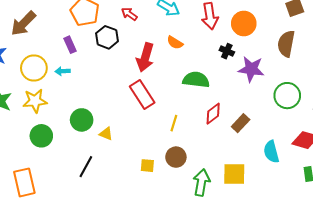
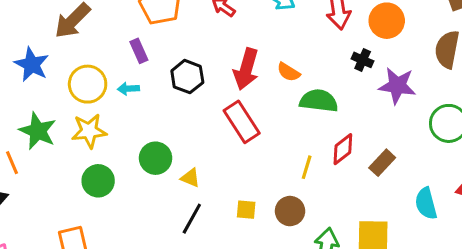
black hexagon: (107, 37) -> (187, 77), moved
orange semicircle: (175, 43) -> (289, 72), moved
yellow line: (174, 123) -> (307, 167), moved
yellow square: (147, 166) -> (246, 210), moved
black line: (86, 167) -> (192, 219), moved

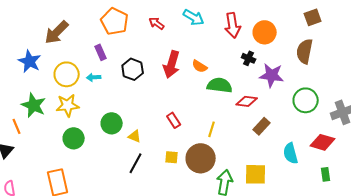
red rectangle: (242, 122) -> (174, 120), moved, size x0.6
red diamond: (343, 149) -> (247, 101), moved, turned 45
brown circle: (290, 211) -> (201, 158), size x1.5

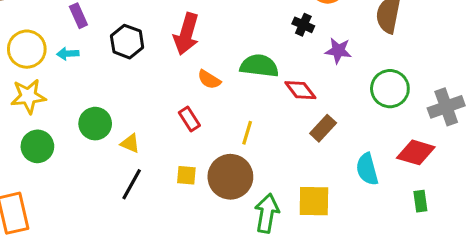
orange semicircle: (200, 66) -> (209, 80), moved
purple star: (272, 75) -> (338, 51), size x0.7
red diamond: (247, 101) -> (300, 90), turned 45

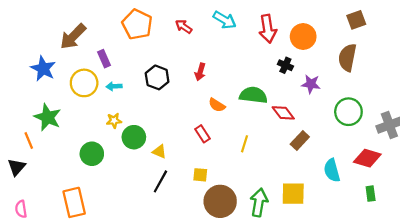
purple rectangle: (78, 16) -> (104, 59), moved
red arrow: (186, 34) -> (200, 72), size x0.6
yellow star: (28, 96) -> (114, 121), moved, size x0.6
brown circle: (230, 177) -> (220, 201), moved

